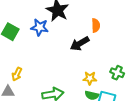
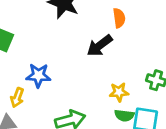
blue star: (40, 27) -> (38, 75), moved

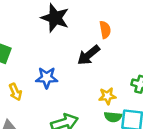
blue star: (38, 75) -> (47, 78), moved
yellow arrow: (17, 98) -> (15, 92), moved, turned -42

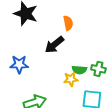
green semicircle: (113, 117) -> (79, 70), moved

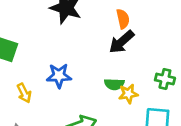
black arrow: (54, 45) -> (122, 42), moved
green semicircle: (79, 70) -> (114, 84), moved

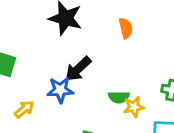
black arrow: (122, 42) -> (78, 69), moved
yellow arrow: (24, 93) -> (24, 109), turned -102

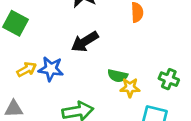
blue star: (60, 90) -> (51, 69), moved

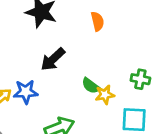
green semicircle: (118, 76) -> (91, 86), turned 36

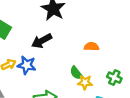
orange semicircle: (97, 21) -> (92, 47), moved, turned -88
black arrow: (53, 59) -> (42, 41), moved

